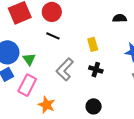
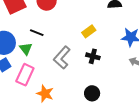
black line: (53, 36) -> (37, 33), moved
yellow rectangle: (93, 44) -> (89, 31), turned 72

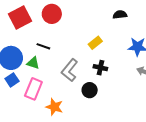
green triangle: (26, 49) -> (33, 63), turned -32
black circle: (92, 93) -> (90, 90), moved

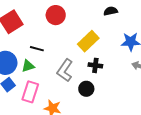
red circle: (52, 14) -> (56, 15), moved
yellow rectangle: (95, 43) -> (88, 41), size x1.5
green triangle: (33, 63) -> (28, 66), turned -32

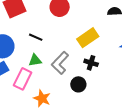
green triangle: (28, 66) -> (35, 60), moved

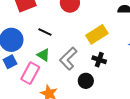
green triangle: (35, 60) -> (43, 55), turned 40

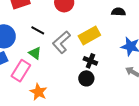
gray L-shape: (68, 59) -> (61, 42), moved
black circle: (86, 81) -> (86, 78), moved

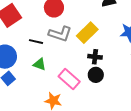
gray L-shape: (61, 42) -> (60, 34), moved, turned -105
pink rectangle: (21, 71) -> (69, 79), moved, turned -65

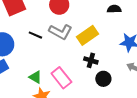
green triangle: (39, 64) -> (35, 77), moved
black circle: (96, 75) -> (103, 79), moved

